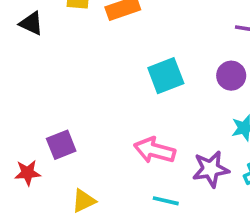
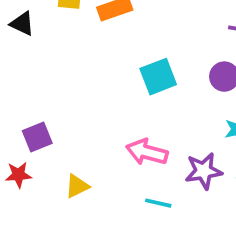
purple square: (61, 145) -> (37, 137), moved
yellow triangle: (84, 201) -> (77, 186), moved

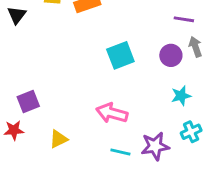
black triangle: (22, 24) -> (17, 15), turned 42
purple star: (204, 171) -> (155, 146), moved

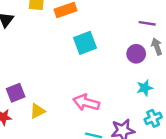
cyan square: (120, 55) -> (85, 43), moved
yellow triangle: (58, 139) -> (38, 111), moved

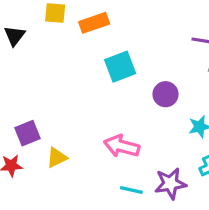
purple circle: (136, 54) -> (166, 94), moved

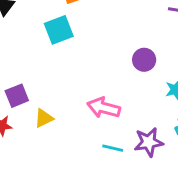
cyan square: (120, 67) -> (59, 30), moved

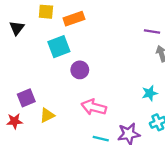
purple circle: (144, 60) -> (80, 70), moved

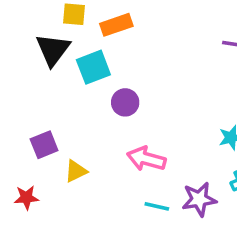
black triangle: (17, 28) -> (53, 50), moved, size x1.5
red star: (15, 121) -> (26, 198), moved

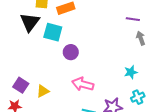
cyan square: (93, 67) -> (53, 32), turned 36
purple square: (44, 145) -> (21, 85), moved, turned -35

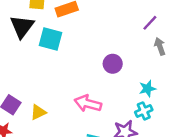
purple line: (133, 19) -> (150, 23), turned -56
purple circle: (71, 52) -> (113, 64), moved
cyan cross: (138, 97) -> (144, 111), moved

